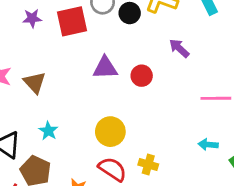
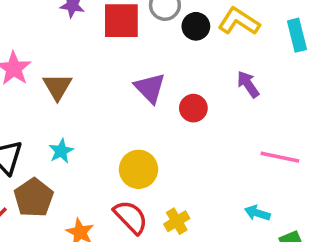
purple triangle: (105, 68) -> (150, 88), turned 36
yellow cross: (148, 165) -> (177, 221), turned 30

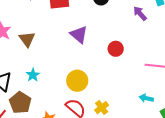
purple arrow: (248, 84) -> (140, 13), moved
red circle: (193, 108) -> (116, 49), moved

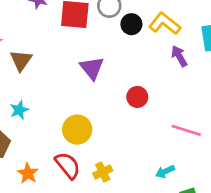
cyan arrow: (146, 98) -> (165, 172), turned -48

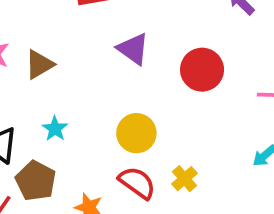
brown triangle: (21, 60) -> (39, 64), turned 40
red circle: (137, 97) -> (202, 70), size x1.5

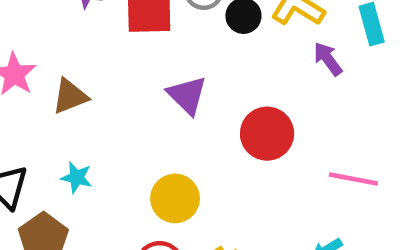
cyan star: (55, 129) -> (77, 177), turned -30

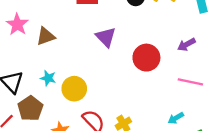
purple arrow: (328, 59) -> (186, 45), moved, turned -84
yellow circle: (175, 198) -> (74, 89), moved

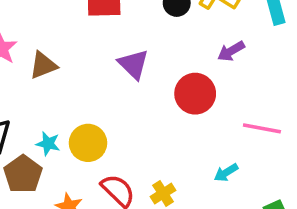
purple arrow: (186, 45) -> (231, 51), moved
cyan star: (48, 78) -> (48, 144), moved
cyan arrow: (176, 118) -> (226, 173), moved

